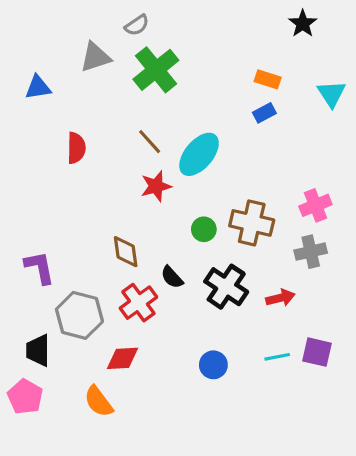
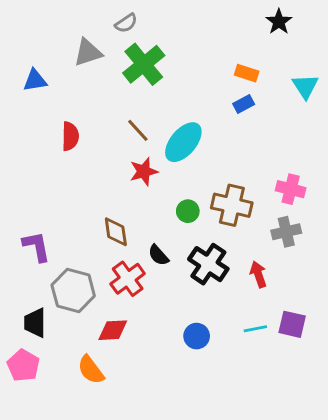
pink cross: (315, 205) -> (291, 189), turned 36
red arrow: (280, 298) -> (258, 274), turned -95

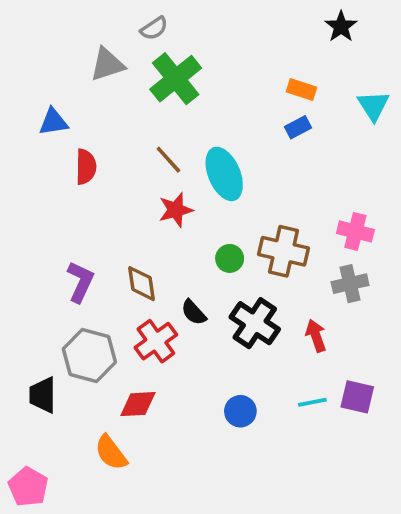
blue triangle: (35, 80) -> (53, 122), moved
cyan ellipse: (183, 142) -> (224, 174), turned -63
purple L-shape: (36, 246) -> (80, 282), moved, turned 36
pink pentagon: (23, 365) -> (28, 487), moved

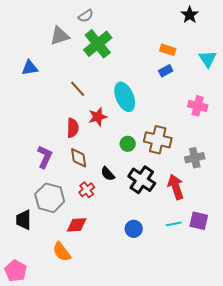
brown line: (168, 160) -> (78, 89), moved
red semicircle: (86, 167) -> (73, 128), moved
pink cross: (355, 231) -> (198, 106), moved
red arrow: (316, 336) -> (176, 187), size x1.4
red cross: (156, 341) -> (87, 190), size x0.7

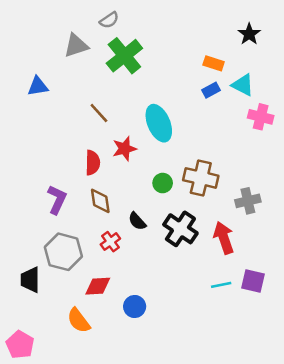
black star: (190, 15) -> (249, 34), moved
cyan triangle: (208, 59) -> (243, 85), moved, turned -30
pink cross: (198, 106) -> (261, 117), moved
blue circle: (134, 229) -> (135, 306), moved

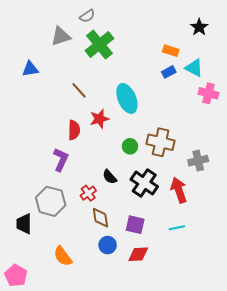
purple L-shape: (57, 200) -> (61, 160), moved
brown diamond: (100, 201) -> (100, 218), moved
purple square: (253, 281) -> (135, 225), moved
red diamond: (98, 286) -> (138, 254), moved

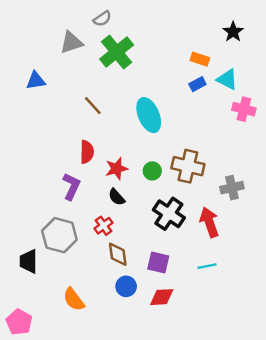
red star: (99, 119) -> (117, 169), moved
black semicircle: (110, 177) -> (117, 197), moved

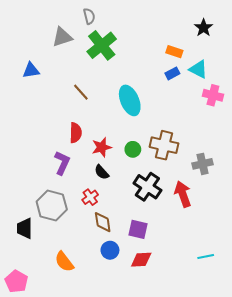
gray semicircle: (102, 19) -> (89, 16), turned -70
cyan line: (207, 266) -> (206, 256), moved

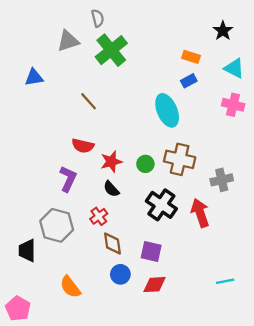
cyan triangle: (198, 69) -> (234, 68), moved
cyan ellipse: (130, 100) -> (167, 110), moved
red semicircle: (76, 133) -> (83, 146), turned 102

